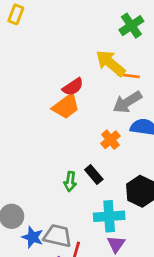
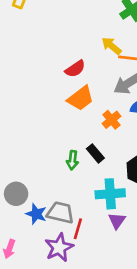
yellow arrow: (111, 63) -> (112, 46), size x0.7
orange trapezoid: (66, 106) -> (81, 98), moved

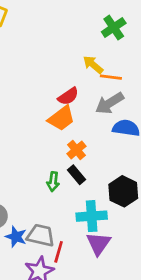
red semicircle: (75, 69) -> (68, 96), moved
orange cross: (112, 120) -> (76, 150), moved
purple triangle: (117, 221) -> (99, 244), size x1.4

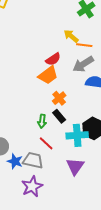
cyan cross: (92, 216) -> (77, 135), moved
red line: (59, 252) -> (46, 143), moved, turned -63

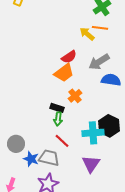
orange line: (84, 45) -> (100, 28), moved
black rectangle: (59, 116) -> (57, 108), moved, turned -32

